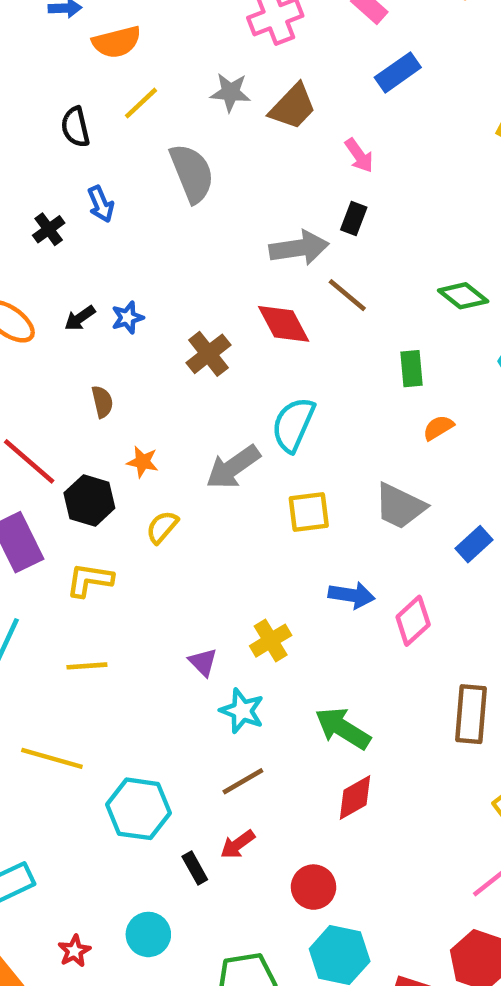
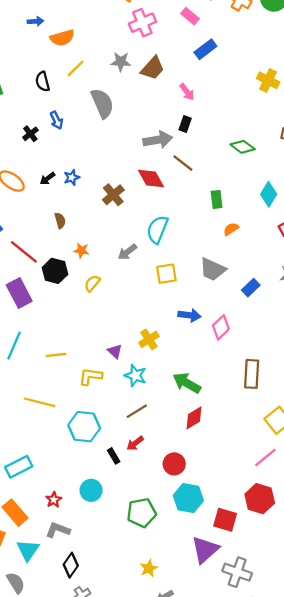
green diamond: (463, 296) -> (243, 147), moved
gray arrow: (233, 467) -> (127, 252), size x0.7
yellow L-shape: (90, 580) -> (90, 376), moved

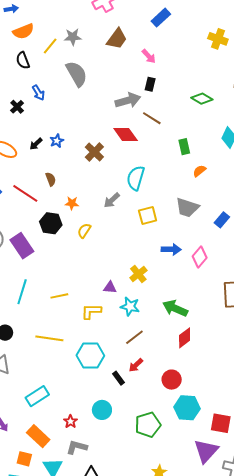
orange semicircle: (62, 38) -> (23, 31), moved
gray star: (121, 62) -> (73, 37), moved
red line: (24, 252) -> (25, 193), moved
purple triangle: (115, 351) -> (110, 287), turned -32

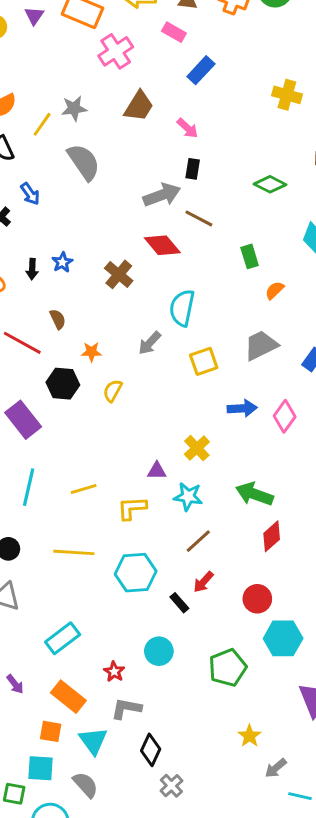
black arrow: (36, 144) -> (32, 269), turned -40
gray trapezoid: (187, 208) -> (261, 345), turned 140

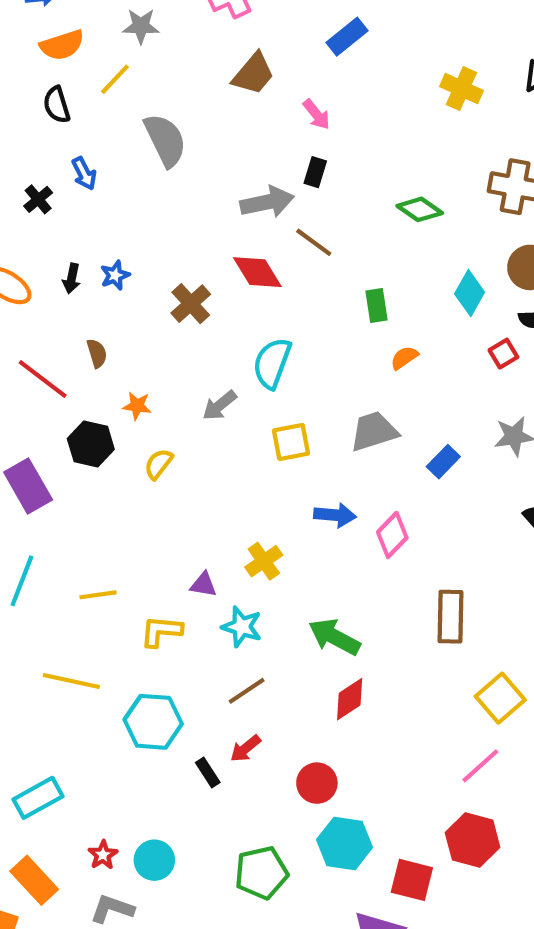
gray star: (74, 108) -> (141, 26), moved
cyan circle: (159, 651) -> (154, 860), moved

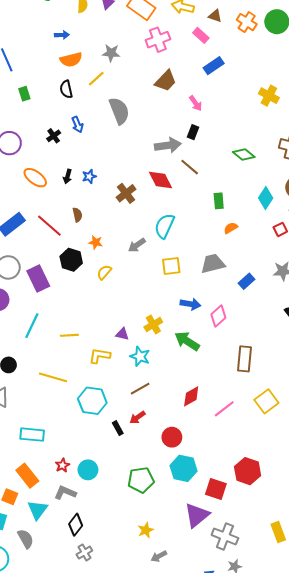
green arrow: (334, 637) -> (187, 341), moved
pink line: (480, 766) -> (224, 409), moved
cyan rectangle: (38, 798) -> (32, 435), turned 30

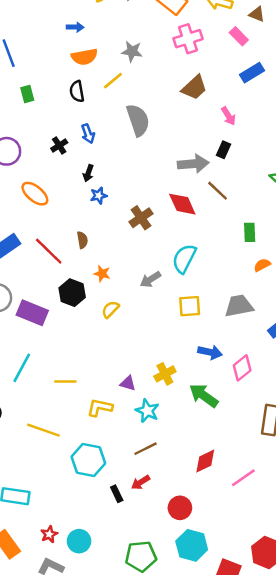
black arrow: (67, 177) -> (88, 173), moved
purple rectangle: (38, 279) -> (32, 313), turned -45

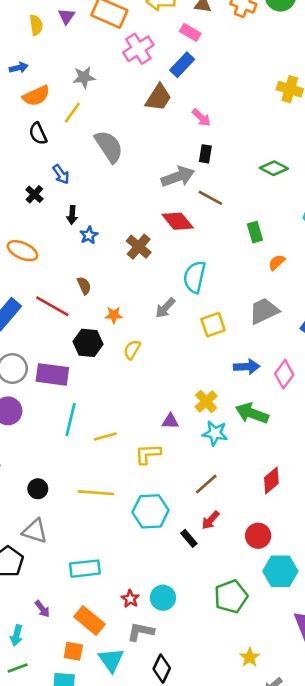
blue rectangle: (252, 73) -> (182, 65), moved
cyan line: (22, 368) -> (71, 420), moved
cyan star: (147, 411) -> (215, 433), moved

